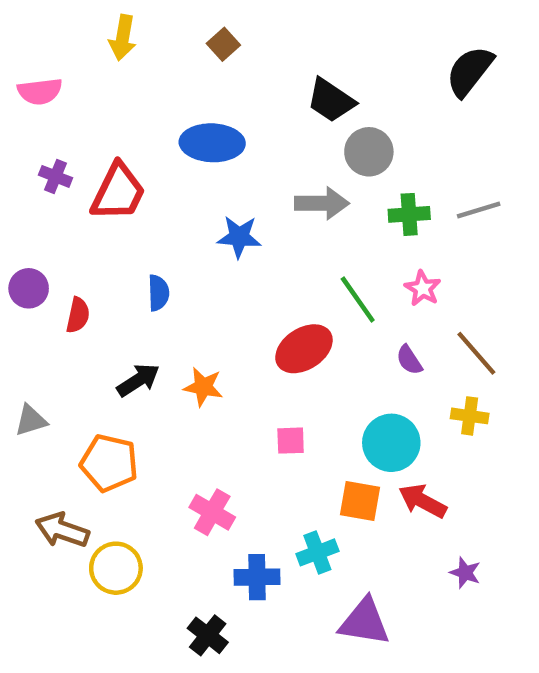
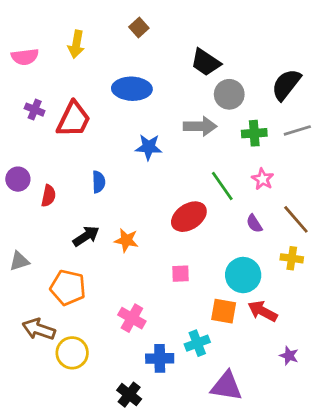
yellow arrow: (123, 38) -> (76, 44), moved
black semicircle: (470, 71) -> (286, 85), moved

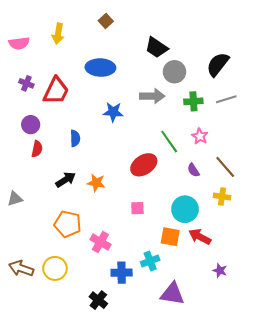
purple circle: (18, 179) -> (31, 125), moved
orange pentagon: (68, 288) -> (68, 224), moved
brown arrow: (39, 329) -> (21, 268), moved

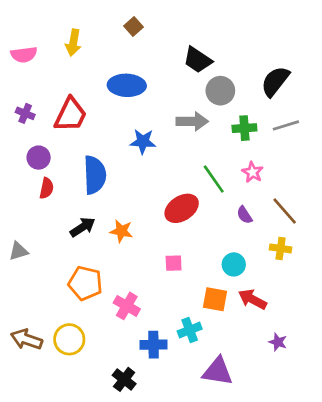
purple cross: (26, 83) -> (25, 113), moved
blue semicircle: (75, 138) -> (95, 175), size x1.8
cyan circle: (185, 209) -> (234, 264), size x0.7

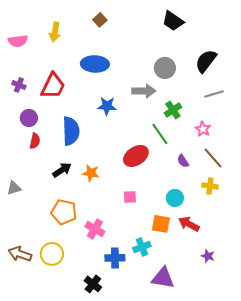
black trapezoid: (198, 60) -> (173, 21), moved
green cross: (244, 128) -> (173, 110), moved, turned -30
pink star: (252, 172) -> (203, 129), moved

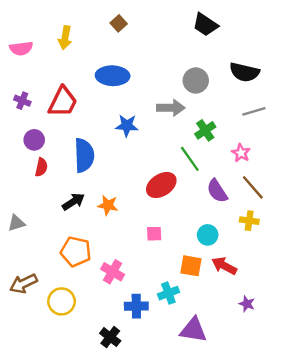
black semicircle: (206, 61) -> (244, 72), turned -115
purple semicircle: (183, 161) -> (217, 191), size x1.5
brown arrow: (20, 254) -> (23, 284), moved, turned -45

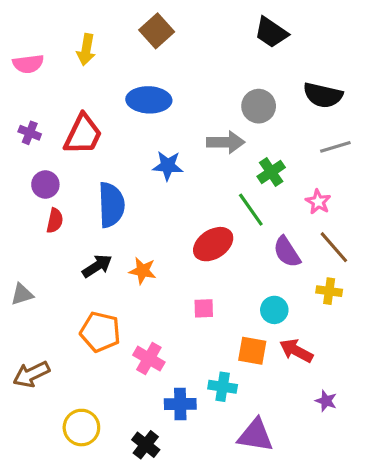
brown square: (119, 23) -> (157, 31), size x1.5
cyan cross: (168, 293) -> (223, 387), turned 30
yellow circle: (62, 301) -> (81, 428), moved

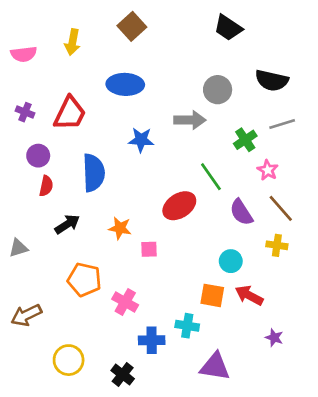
green cross: (271, 172) -> (245, 140), moved
black arrow: (97, 266) -> (67, 224), moved
pink square: (204, 308) -> (149, 249), moved

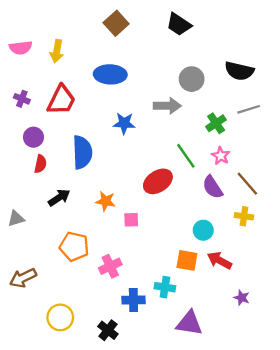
black trapezoid: (228, 28) -> (179, 24), moved
yellow arrow: (72, 42) -> (57, 51), moved
pink star: (268, 170) -> (221, 156), moved
pink cross: (125, 302) -> (110, 266), turned 35

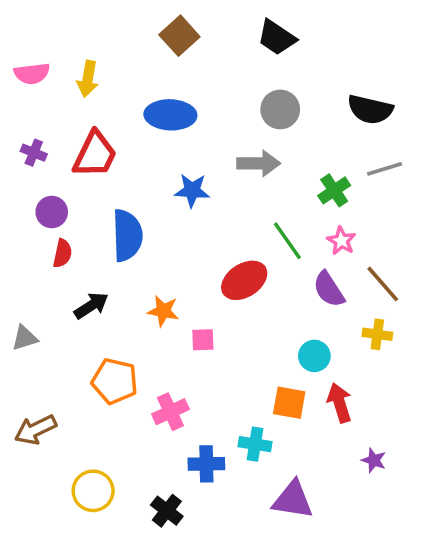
gray circle: (192, 79) -> (280, 109), moved
red arrow: (220, 260) -> (340, 403), turned 45

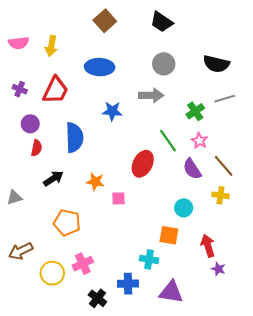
red ellipse: (244, 280) -> (143, 164), turned -30
red arrow: (340, 403) -> (208, 246), moved
pink cross: (170, 412) -> (83, 264), moved
blue cross: (206, 464) -> (128, 284), moved
yellow circle: (93, 491) -> (52, 273), moved

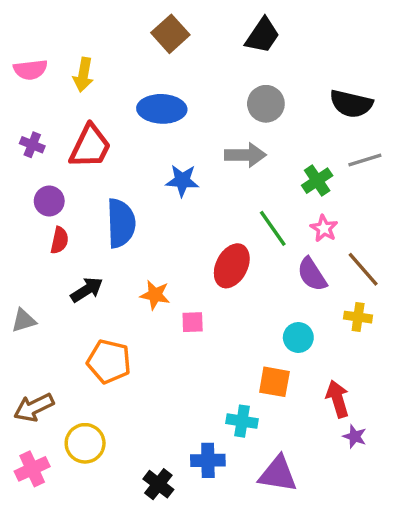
black trapezoid: (162, 22) -> (262, 36), turned -90
pink cross: (83, 264) -> (32, 469), moved

